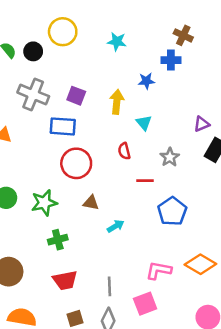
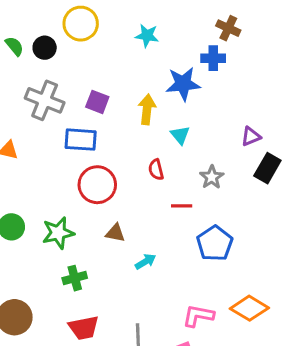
blue star: (146, 81) -> (183, 84), size x1.6

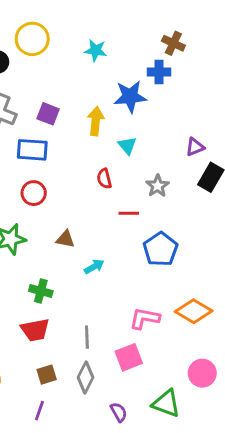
red circle: (97, 185) -> (34, 193), moved, size x0.7
green cross: (75, 278) -> (41, 291), moved, turned 30

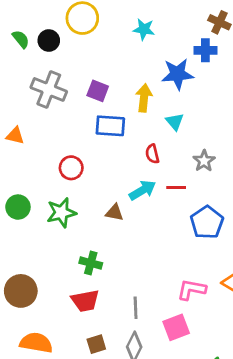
blue rectangle: (32, 150) -> (110, 126), moved
red circle: (34, 193) -> (71, 168), moved
cyan arrow: (94, 267) -> (143, 190), moved, size x1.4

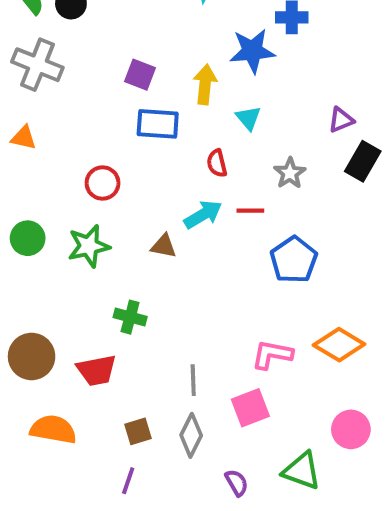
gray cross: (49, 89) -> (37, 65), moved
red trapezoid: (85, 301) -> (97, 370), moved

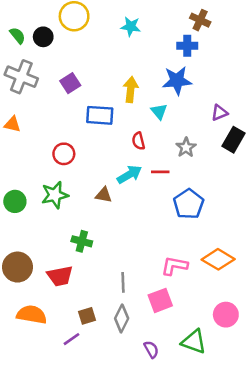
blue star: (252, 51) -> (177, 81), moved
purple square: (140, 75) -> (70, 83), moved, turned 36
green circle: (28, 238) -> (15, 201), moved
purple line: (128, 481) -> (72, 339), moved, turned 36

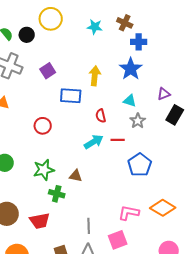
brown cross: (200, 20) -> (125, 23), moved
blue star: (177, 81) -> (131, 69), turned -30
cyan triangle: (159, 111) -> (130, 101), moved, turned -32
green star: (55, 195) -> (44, 170), moved
brown triangle: (104, 195) -> (76, 176), moved

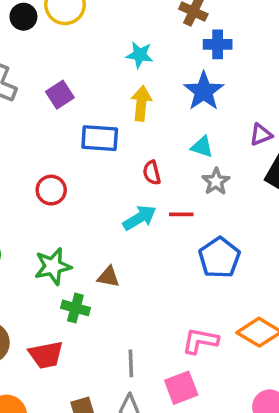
cyan star: (95, 27) -> (140, 55), moved
black circle: (27, 35) -> (23, 17), moved

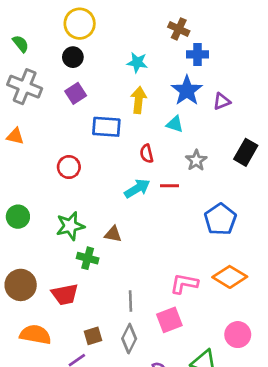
black circle: (23, 17) -> (73, 57), moved
purple triangle: (261, 135) -> (222, 101), moved
cyan triangle: (202, 147) -> (175, 124), moved
blue pentagon: (219, 258) -> (220, 219), moved

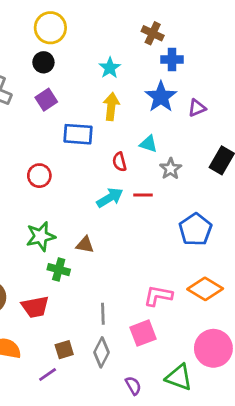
cyan star: (137, 62) -> (110, 68), turned 30
cyan triangle: (175, 124) -> (148, 144), moved
pink circle: (238, 335) -> (213, 348), size x1.4

